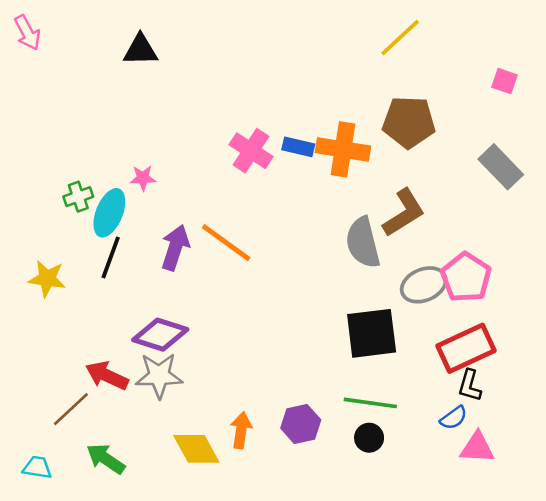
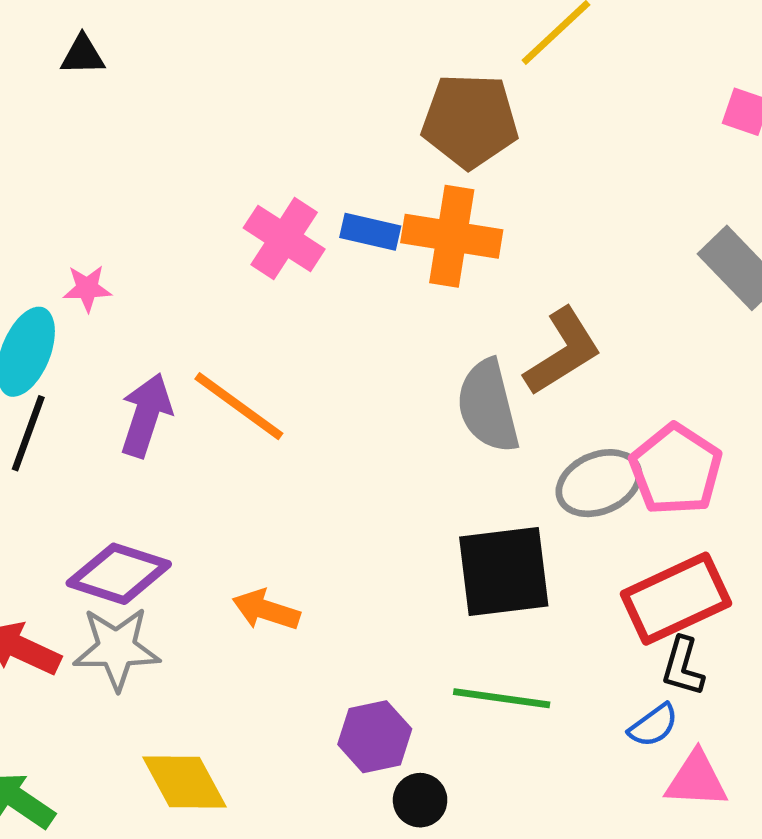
black triangle: (140, 50) -> (83, 55), size x0.7
brown pentagon: (409, 122) -> (470, 121), moved
orange arrow: (241, 430) -> (266, 610), moved, turned -80
black circle: (369, 438) -> (420, 800), moved

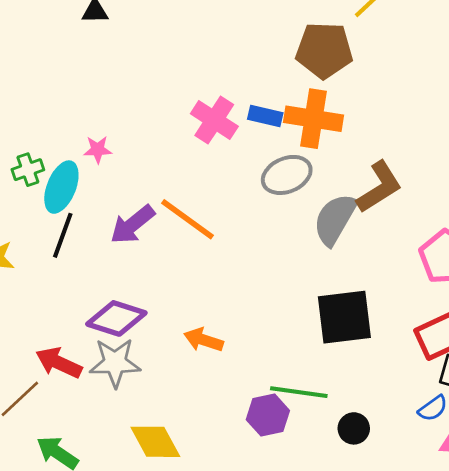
gray semicircle: (488, 406) -> (335, 219), turned 44
purple arrow: (146, 415) -> (132, 225), turned -147
gray ellipse: (599, 483) -> (287, 175), moved
green line: (502, 698) -> (299, 392), moved
black circle: (420, 800) -> (354, 428), moved

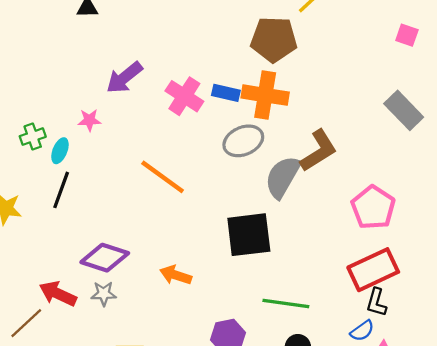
cyan ellipse: (61, 187) -> (60, 151), size x0.6
purple arrow: (132, 225) -> (124, 78), moved
black square: (344, 317) -> (249, 235), moved
gray star: (115, 363) -> (104, 294), size x0.6
green line: (299, 392) -> (286, 303), moved

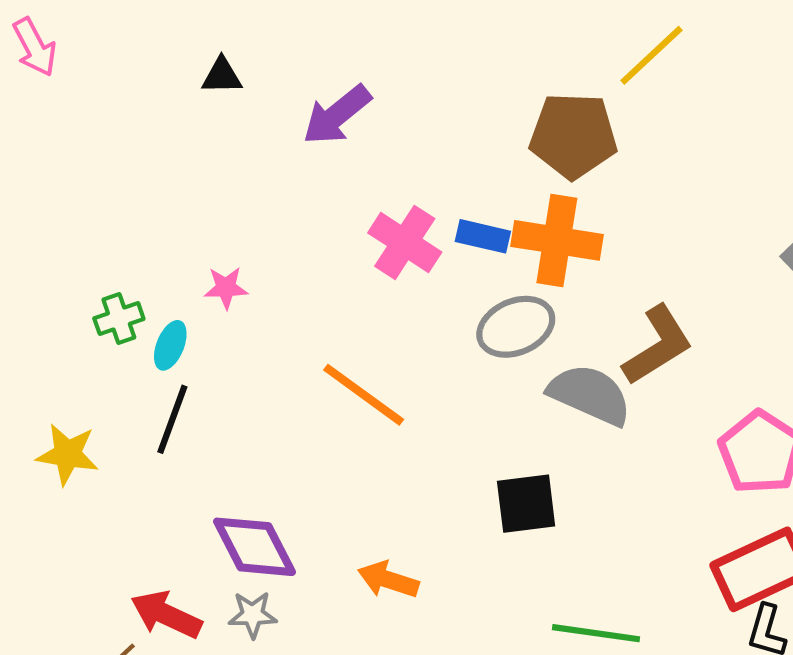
purple arrow: (124, 78) -> (337, 115), moved
gray semicircle: (283, 177) -> (590, 395), turned 84
black square: (249, 235) -> (526, 504), size x0.7
purple diamond: (105, 258) -> (255, 547), turned 45

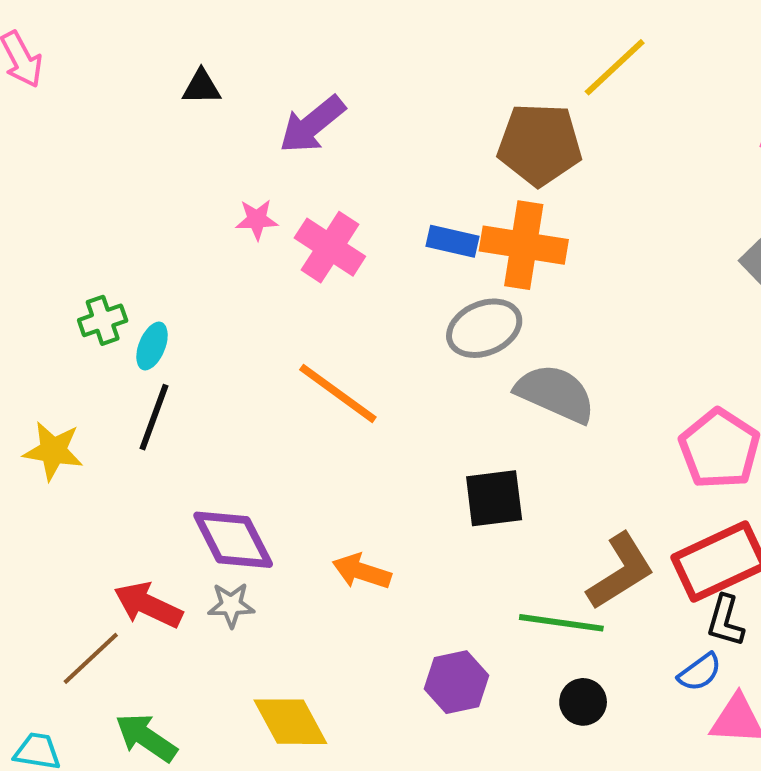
pink cross: (405, 242) -> (330, 247), moved
pink star: (226, 288) -> (257, 219), moved
brown L-shape: (658, 345) -> (621, 571), moved

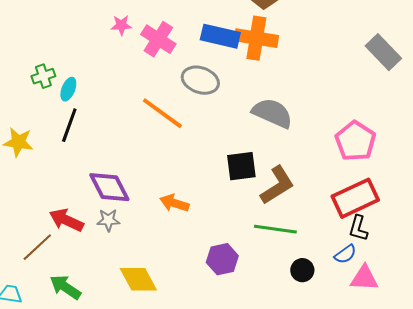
blue rectangle: (453, 241) -> (220, 36), size x1.5
gray ellipse: (484, 328) -> (200, 80), moved, turned 42
brown L-shape: (621, 571) -> (277, 185), moved
black circle: (583, 702) -> (302, 270), moved

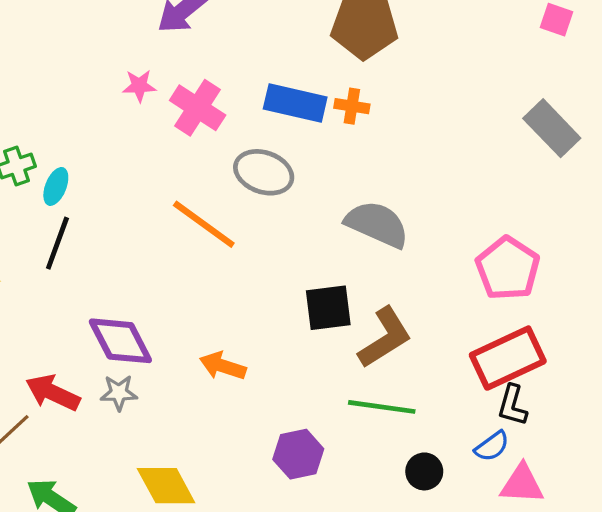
orange cross: (256, 38) -> (352, 106), size x0.5

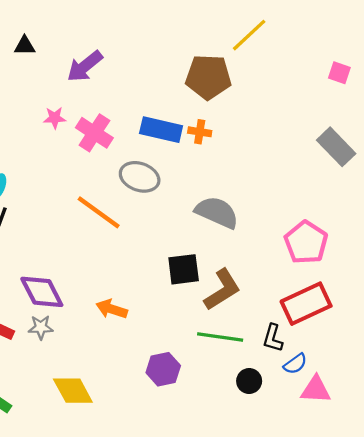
black L-shape: (512, 405) -> (273, 338), moved

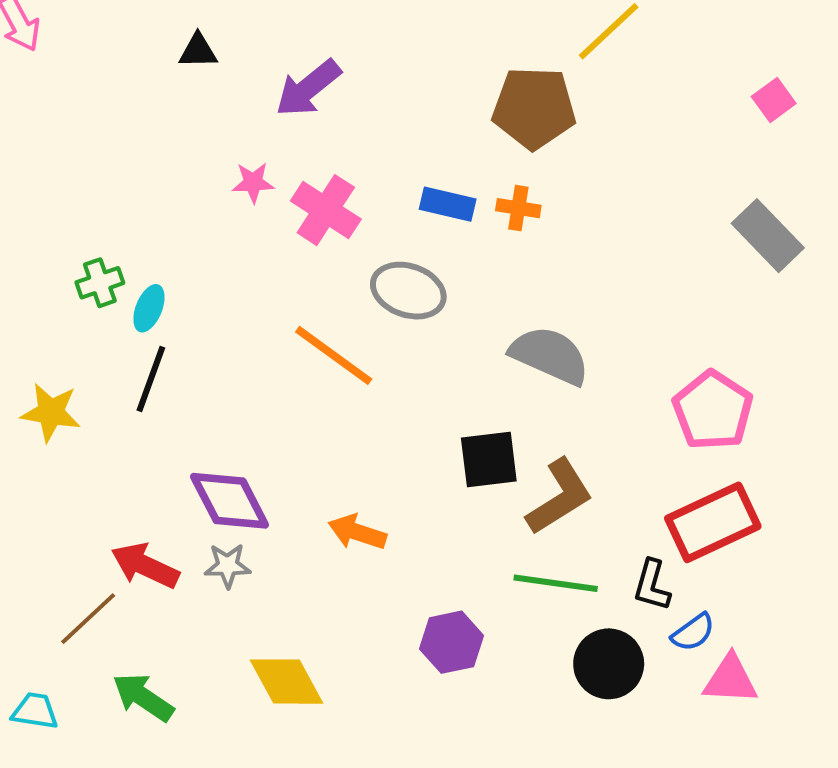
pink square: (339, 73) -> (774, 100), turned 35
blue rectangle: (161, 130) -> (448, 204), size x0.7
black circle: (249, 381) -> (609, 664), size x1.5

